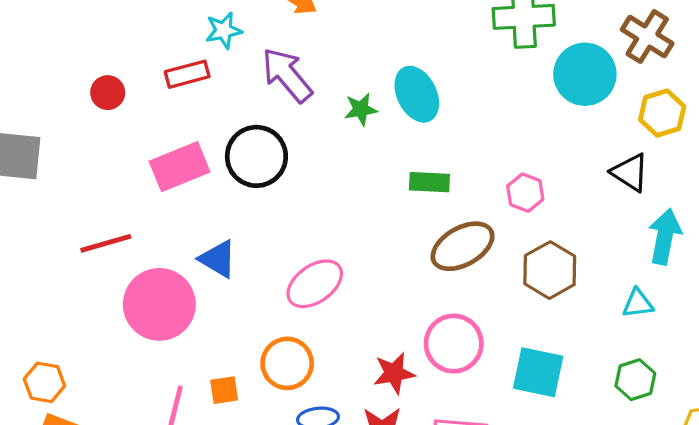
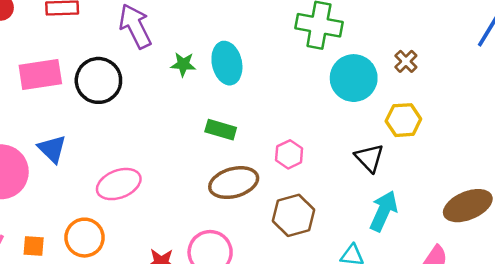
brown cross: (647, 37) -> (406, 61), size x0.6

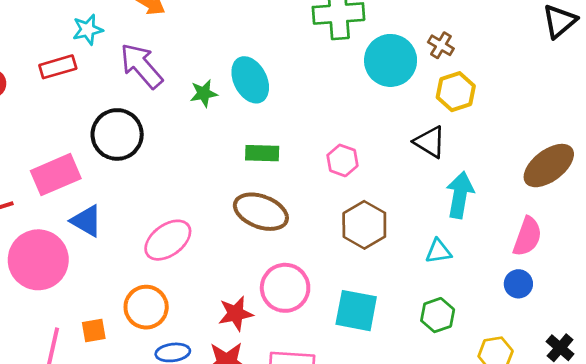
brown cross: (406, 61) -> (441, 45), moved
pink rectangle: (40, 74) -> (56, 175), moved
brown ellipse: (234, 183) -> (261, 212), moved, turned 51

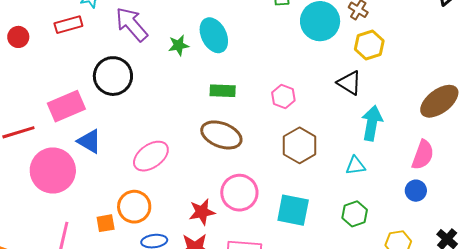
orange square: (94, 330) -> (106, 223), moved

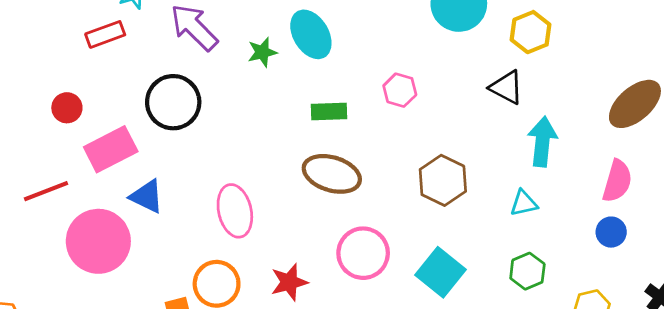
red circle: (18, 37) -> (67, 108), moved
pink hexagon: (283, 97) -> (400, 90), moved
pink ellipse: (151, 156) -> (235, 211), turned -63
cyan square: (293, 210) -> (440, 272), turned 32
red star: (202, 212) -> (289, 282), moved

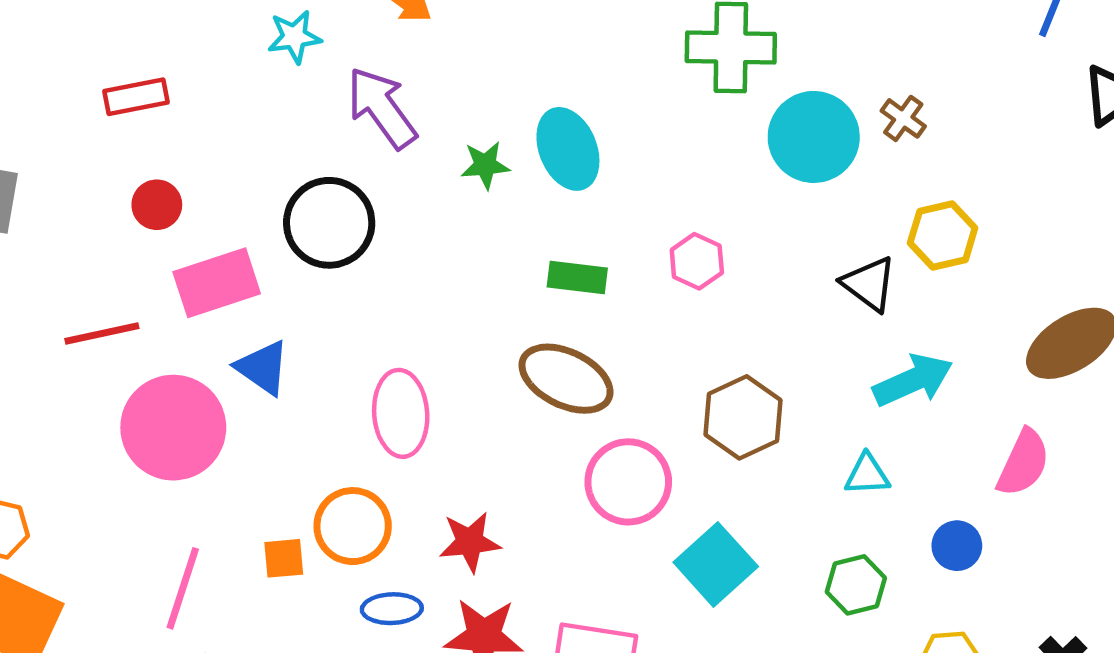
yellow hexagon: (531, 32) -> (943, 236), moved
red rectangle: (105, 34) -> (136, 97), moved
cyan arrow: (542, 142) -> (913, 380), turned 51
blue circle: (611, 232) -> (957, 546), moved
pink circle: (363, 253) -> (628, 482), moved

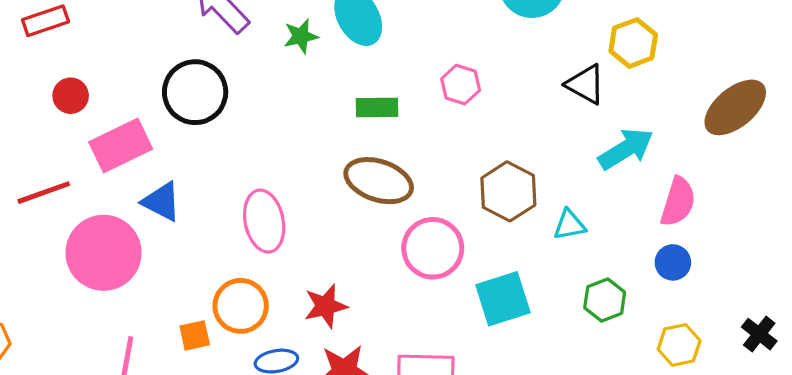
pink semicircle: (1023, 463) -> (678, 202), moved
cyan triangle: (867, 475) -> (570, 225), moved
cyan square: (716, 564) -> (503, 299), turned 32

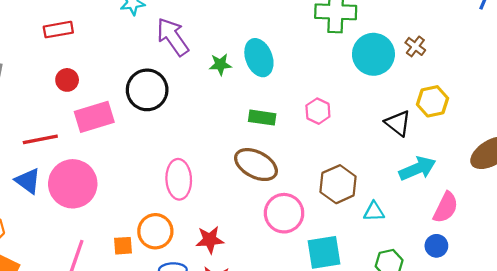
blue triangle: (162, 202) -> (28, 181), moved

